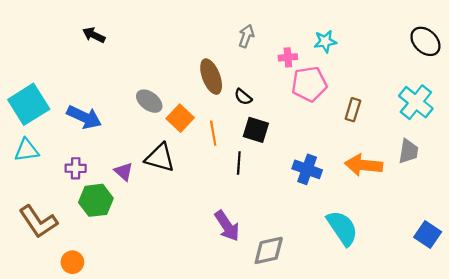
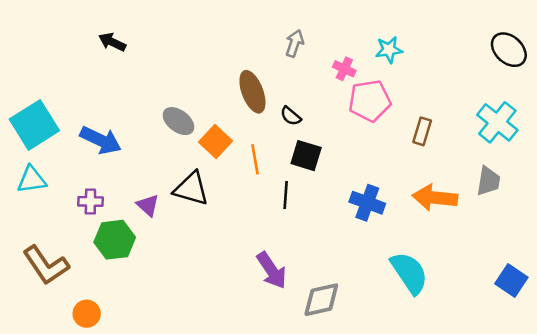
pink cross: (288, 57) -> (344, 69), turned 30

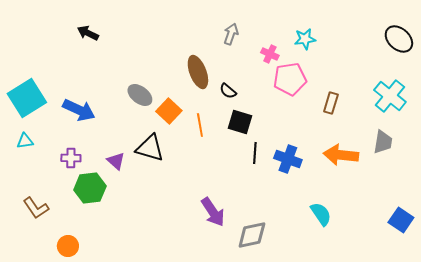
cyan triangle: (32, 180) -> (25, 141), size x0.7
black line: (286, 195) -> (255, 153), moved
brown L-shape: (46, 265) -> (36, 208), size x0.7
cyan semicircle: (409, 273) -> (321, 214), size x0.7

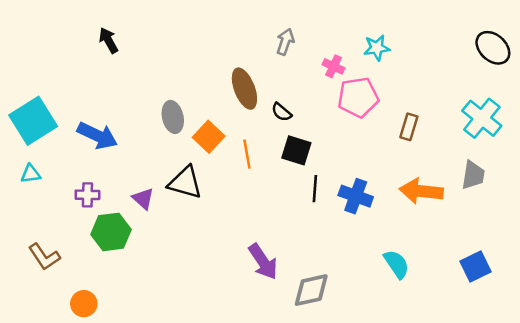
black arrow: (88, 33) -> (109, 40), turned 35
gray ellipse: (140, 95) -> (173, 117), turned 40
blue square: (401, 220) -> (476, 267), moved, turned 30

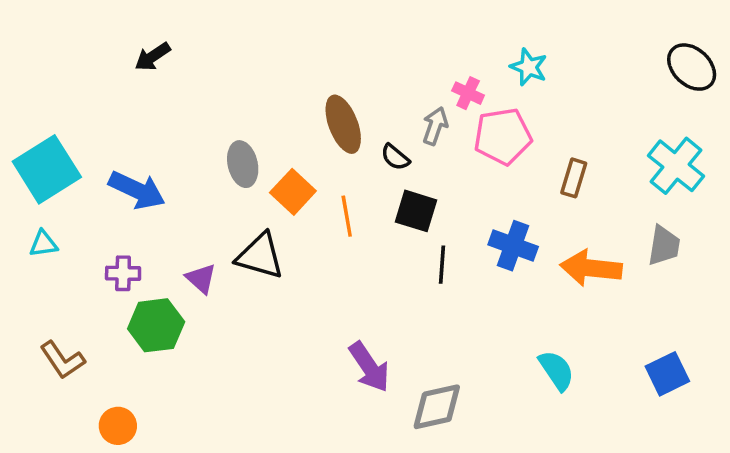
black arrow: (109, 40) -> (153, 57), turned -95
gray arrow: (285, 42) -> (435, 126), moved
cyan star: (377, 48) -> (529, 67), turned 30
blue cross: (356, 196) -> (513, 246), moved

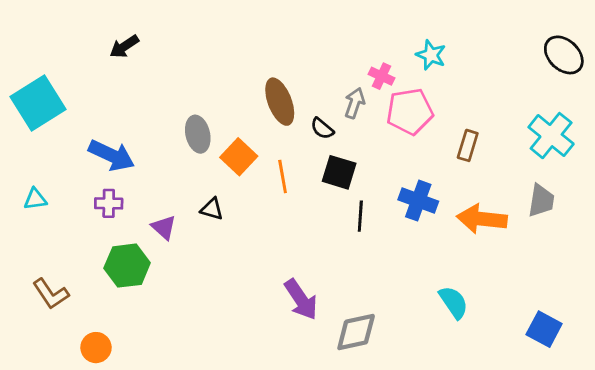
cyan square: (47, 169) -> (38, 103), moved
black triangle: (260, 256) -> (212, 209), size x0.6
purple cross: (123, 273) -> (109, 203), moved
blue square: (667, 374) -> (544, 329), moved, turned -36

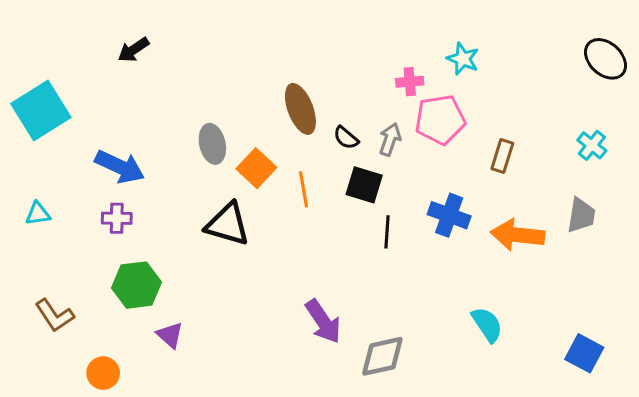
pink cross: (381, 76) -> (410, 82), turned -30
gray arrow: (355, 103) -> (390, 139), moved
cyan cross: (551, 136) -> (592, 145), size x0.6
black triangle: (212, 209) -> (228, 224), size x1.8
purple triangle: (164, 227) -> (170, 335), moved

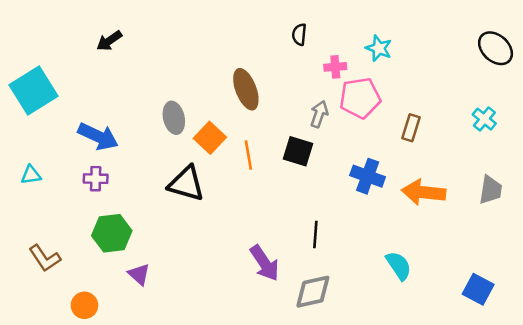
black semicircle: (346, 138) -> (299, 35), moved, turned 55
gray trapezoid: (581, 215) -> (491, 190), moved
black line: (387, 232) -> (315, 235), moved

